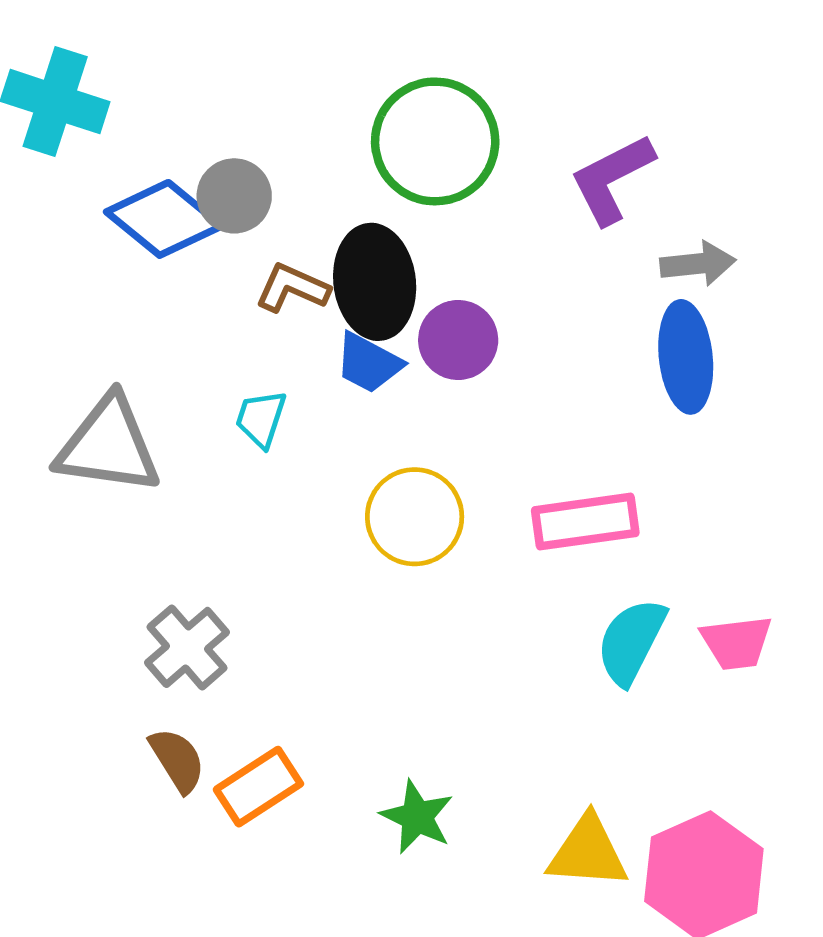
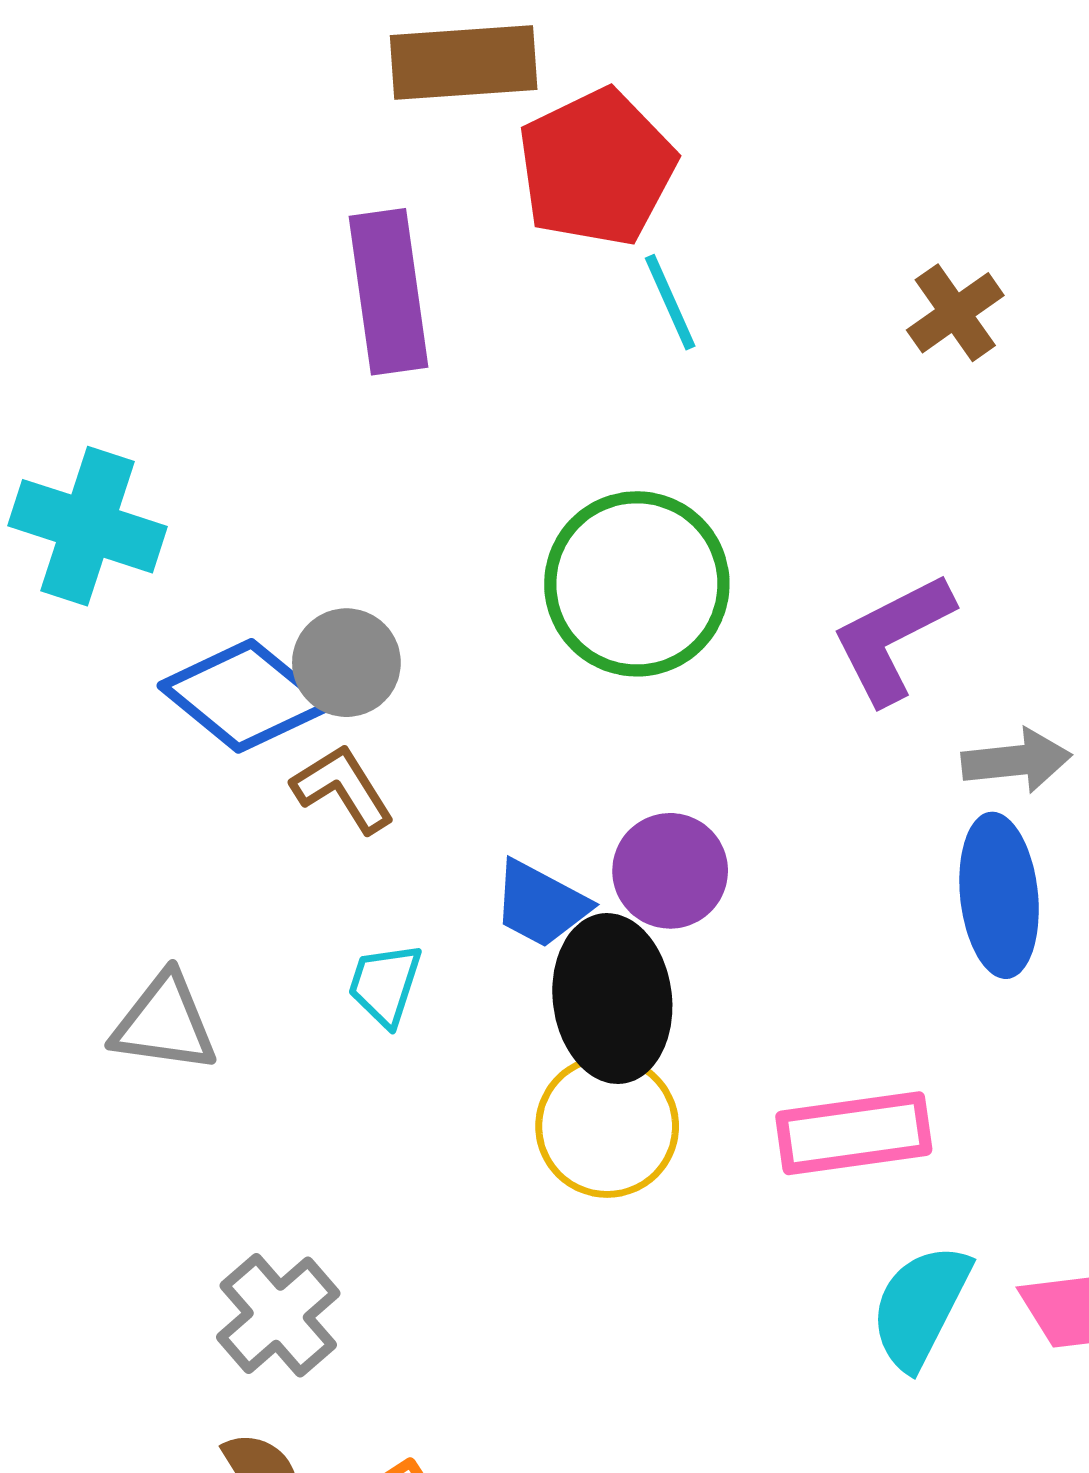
black ellipse: (375, 282) -> (612, 999), moved
brown L-shape: (292, 288) -> (343, 789), moved, turned 34
gray triangle: (108, 445) -> (164, 1023), size x0.7

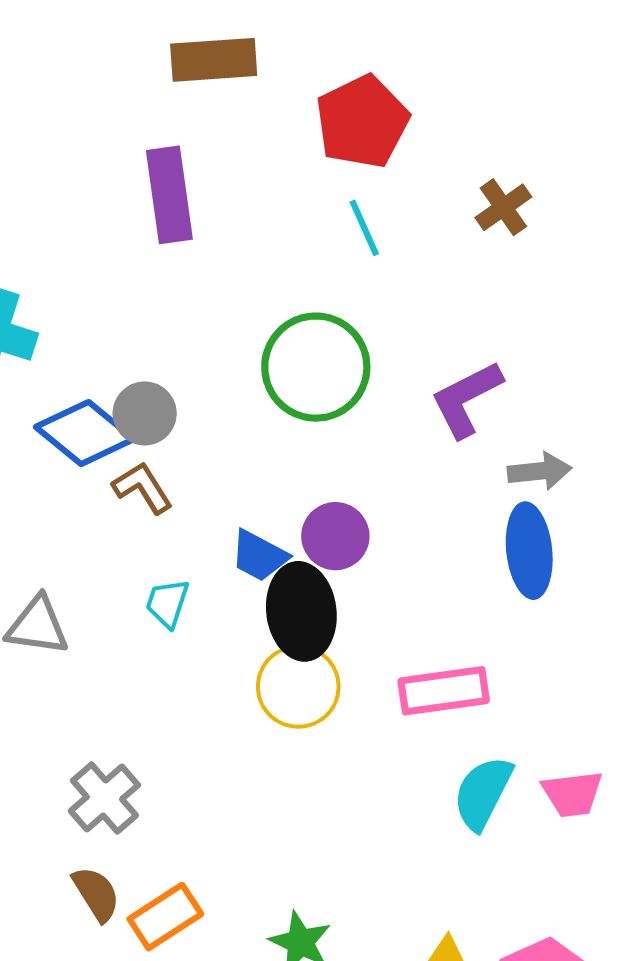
red pentagon: (597, 167) -> (362, 122), moved
cyan line: (670, 302) -> (364, 228), moved

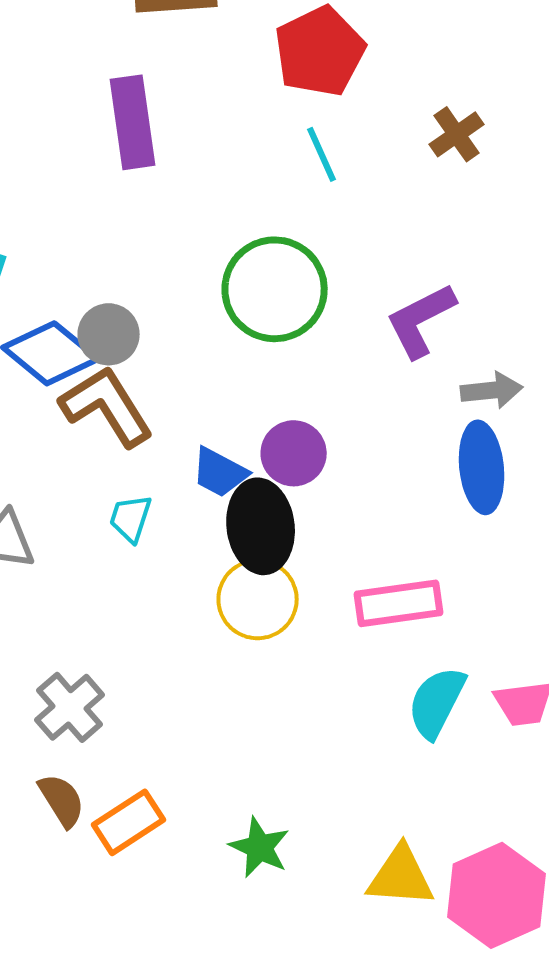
brown L-shape: (143, 488) -> (107, 406), size x1.6

